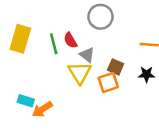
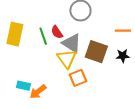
gray triangle: (87, 55) -> (72, 43), size x1.5
brown square: (116, 67) -> (96, 52), size x1.6
orange square: (108, 82) -> (78, 78), moved

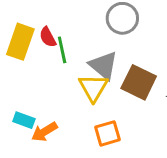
red semicircle: (57, 32) -> (48, 37), moved
orange square: (78, 78) -> (108, 133), moved

